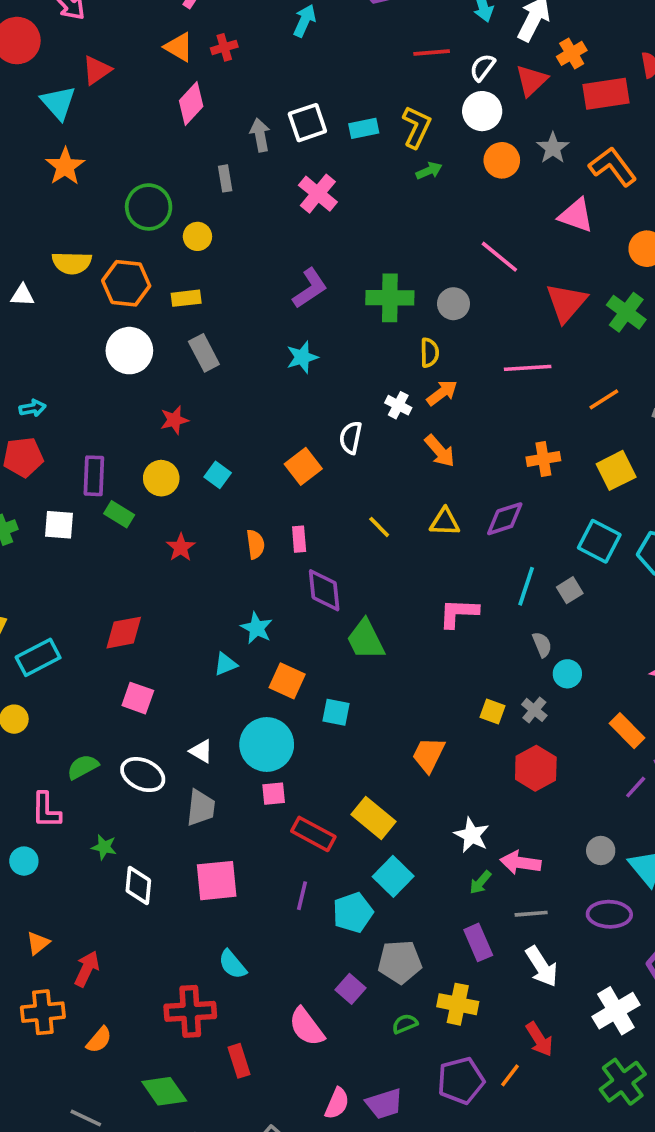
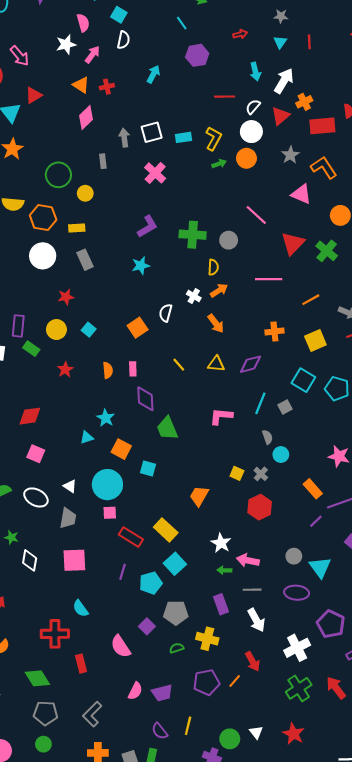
orange circle: (502, 160) -> (246, 158), moved
green arrow: (480, 882) -> (224, 570), turned 48

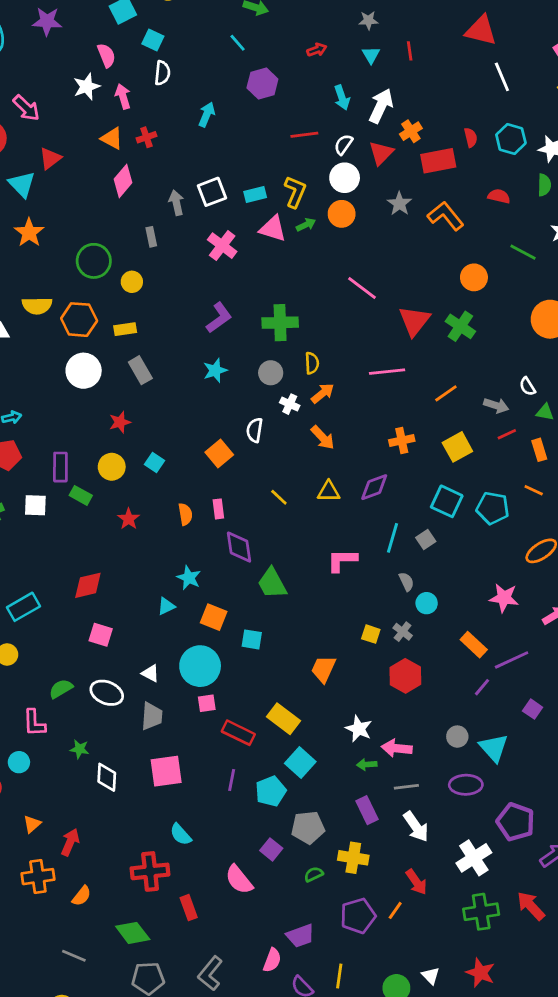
pink arrow: (92, 55) -> (123, 96), turned -48
pink triangle: (301, 194) -> (273, 229), moved
gray circle: (229, 240) -> (271, 373), moved
green cross: (299, 688) -> (481, 912), turned 30
pink semicircle: (135, 691) -> (272, 960), moved

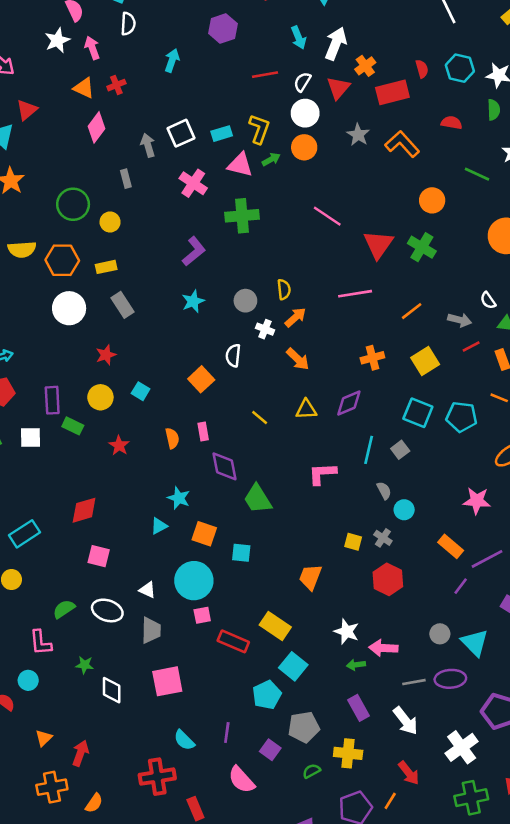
green cross: (280, 323) -> (242, 216), moved
purple line: (232, 780) -> (227, 732), moved
gray line: (406, 787) -> (414, 682), moved

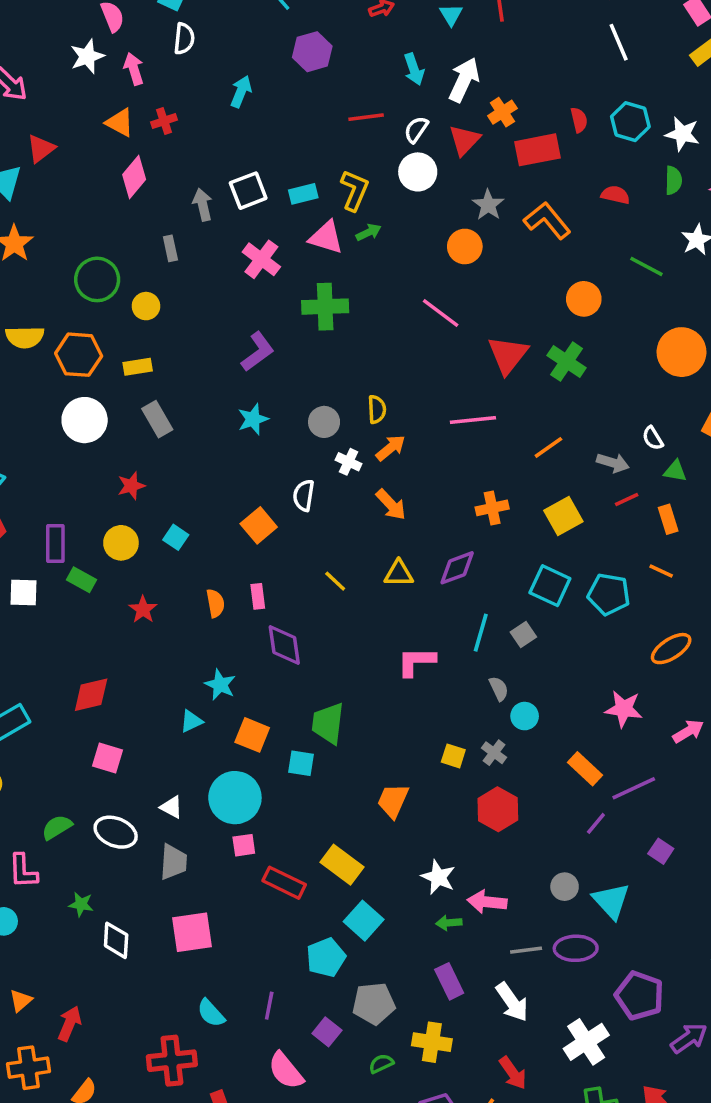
orange circle: (304, 147) -> (465, 246), moved
green trapezoid: (258, 499) -> (328, 723), moved, turned 36

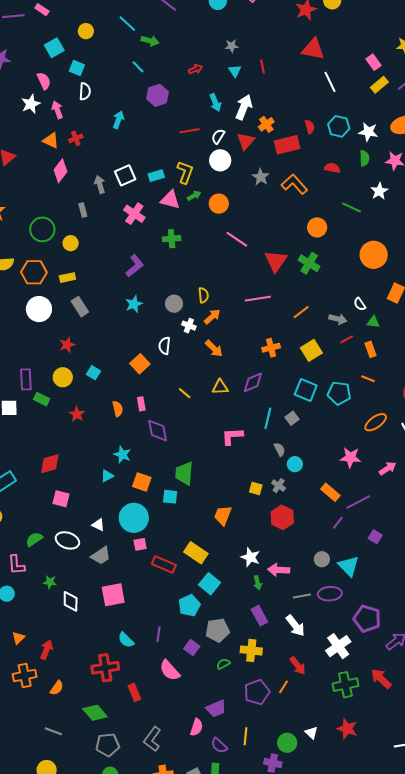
orange circle: (465, 246) -> (219, 204), moved
green cross: (325, 307) -> (172, 239), size x0.7
gray trapezoid: (173, 862) -> (101, 556), turned 55
green arrow: (449, 923) -> (258, 583), turned -96

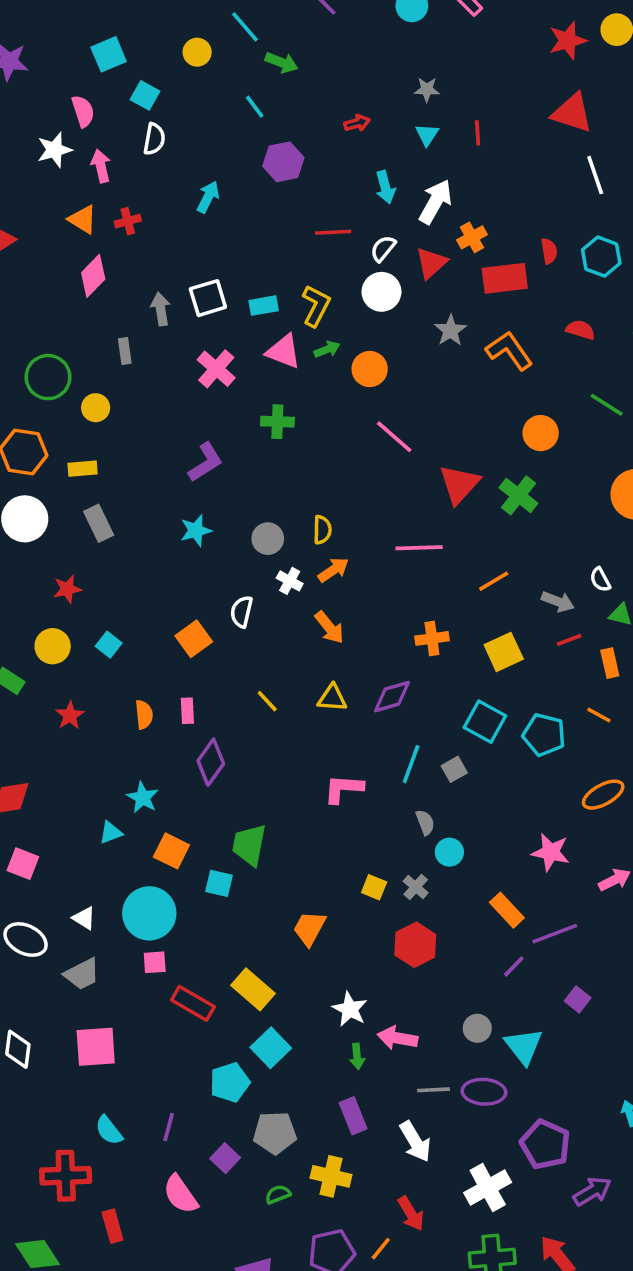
yellow circle: (86, 31) -> (197, 52), moved
purple diamond: (158, 431) -> (211, 762), turned 40

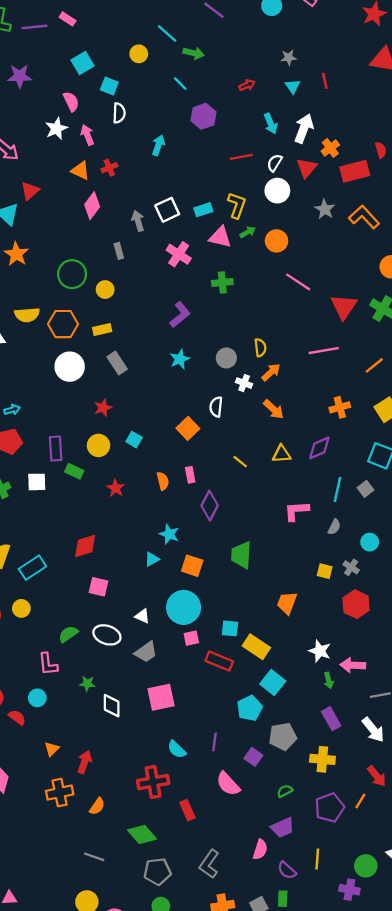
gray semicircle: (425, 822) -> (334, 527), moved, turned 56
cyan square: (219, 883) -> (230, 628), moved
green semicircle: (278, 1194) -> (285, 791), moved

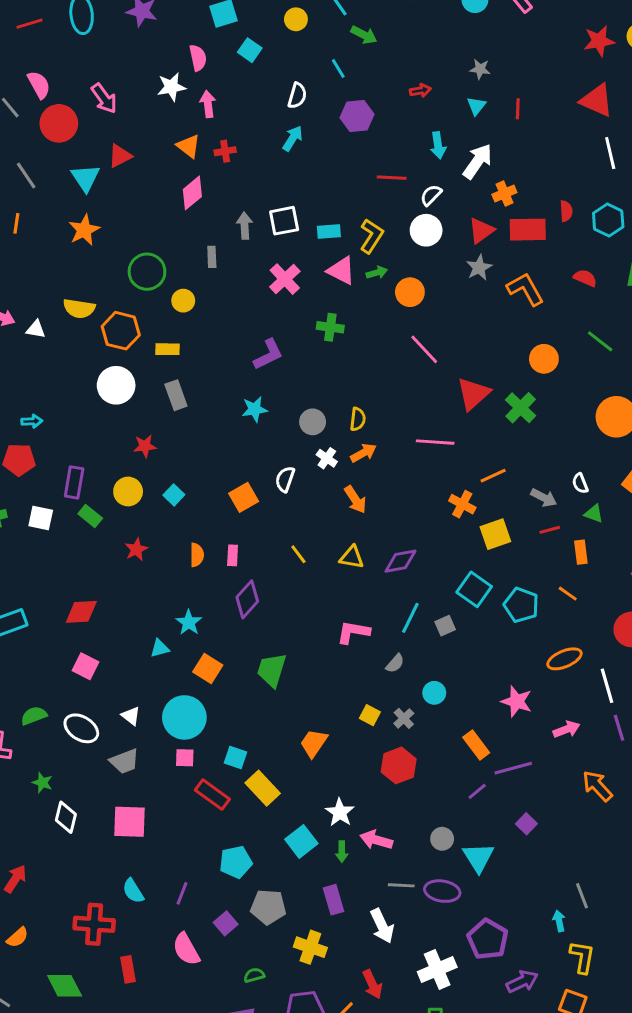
white semicircle: (119, 113) -> (297, 96), moved
red triangle: (307, 168) -> (481, 231), moved
orange cross: (340, 407) -> (462, 504), moved, turned 30
cyan square: (273, 683) -> (301, 841), moved

